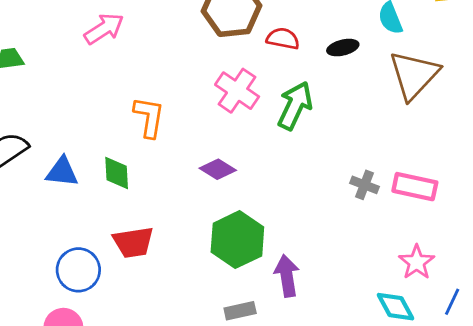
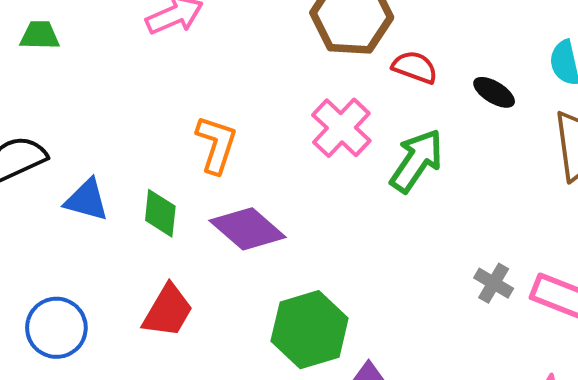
black ellipse: (343, 48) -> (494, 92), turned 36
purple diamond: (218, 169) -> (248, 229), moved, size x1.5
red trapezoid: (133, 242) -> (168, 311), turned -60
blue circle: (78, 270) -> (56, 328), moved

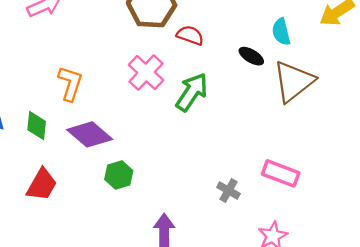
black ellipse: (494, 92) -> (251, 56), moved
gray cross: (494, 283) -> (228, 191), moved
green hexagon: (310, 330) -> (119, 175), moved, size x0.6

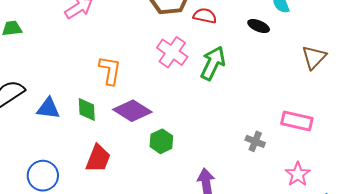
brown triangle: (294, 81) -> (314, 57), moved, size x0.7

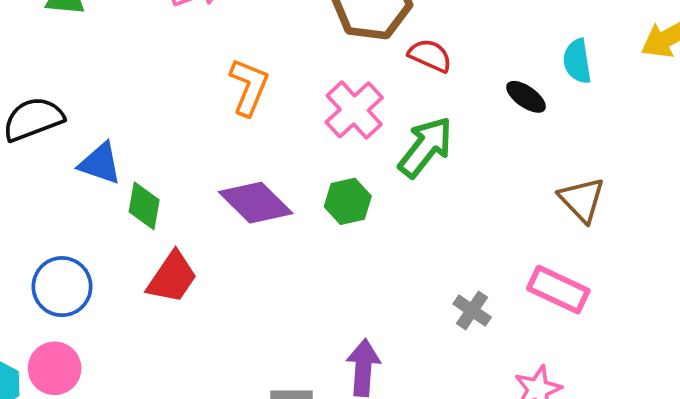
brown triangle: (314, 57) -> (582, 200), moved, turned -40
orange L-shape: (110, 70) -> (249, 87), moved
green diamond: (87, 110) -> (144, 206), moved
green hexagon: (161, 141) -> (348, 201), moved

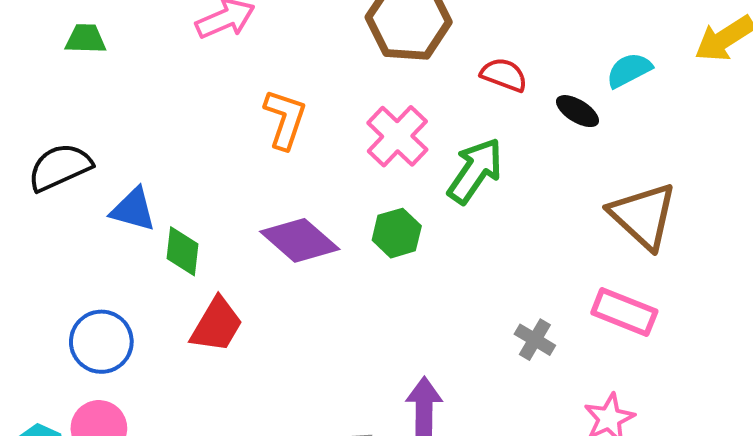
red semicircle: (430, 55) -> (504, 75), moved
cyan semicircle: (577, 61) -> (629, 70), turned 75
brown triangle: (582, 200) -> (643, 216), size x1.4

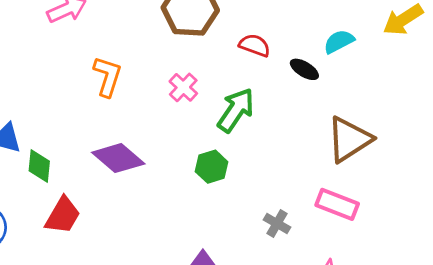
pink cross: (397, 136) -> (183, 87), size x0.7
brown triangle: (643, 216) -> (349, 139), turned 45
green hexagon: (397, 233) -> (212, 167), moved

